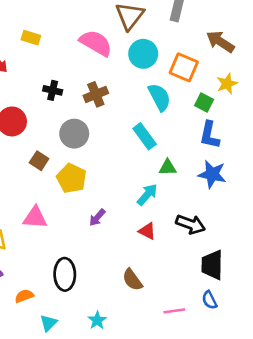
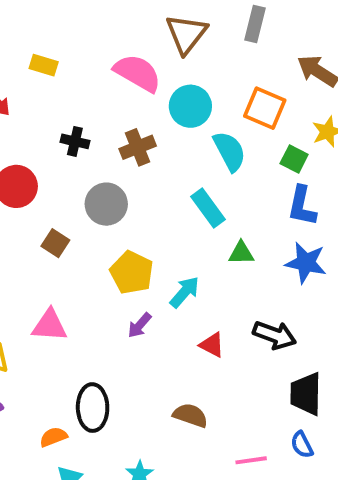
cyan circle: (143, 54) -> (190, 106), moved
yellow pentagon: (71, 178) -> (132, 273), moved
cyan arrow: (147, 195) -> (185, 292), moved
brown semicircle: (132, 280) -> (190, 415), turned 145
orange semicircle: (24, 296) -> (53, 437), moved

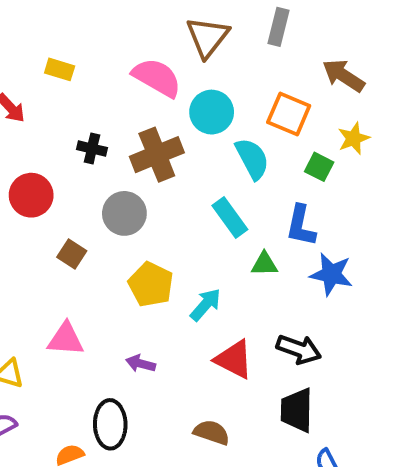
brown cross: (138, 147) -> (157, 155), size x1.4
blue L-shape: (302, 206) -> (301, 226), moved
purple arrow: (140, 325) -> (141, 363), moved, turned 64
red triangle: (212, 345) -> (234, 359), size x1.5
black trapezoid: (306, 394) -> (297, 410), moved

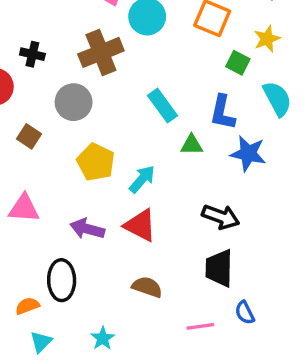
black cross: (92, 149) -> (32, 54), moved
cyan semicircle: (252, 159) -> (277, 99), moved
red triangle: (234, 359) -> (140, 225), moved
purple arrow: (141, 363) -> (87, 229), size x1.4

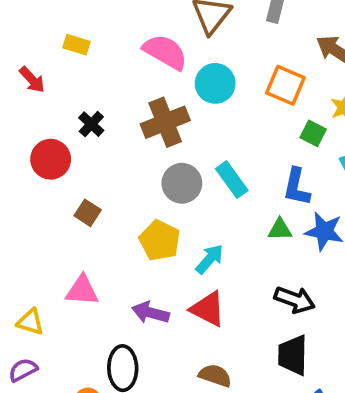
black cross: (32, 54) -> (91, 124), turned 30
gray circle: (74, 102) -> (182, 183), moved
green triangle: (192, 145) -> (280, 229), moved

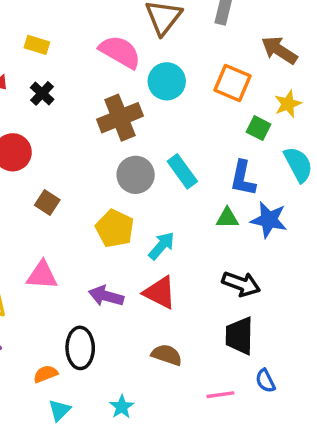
black cross: (91, 124) -> (42, 93), moved

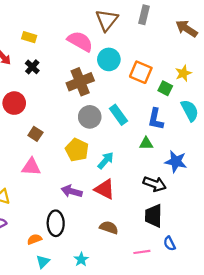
brown arrow: (279, 50) -> (187, 29), moved
orange square: (233, 83) -> (141, 72), moved
blue star: (269, 220) -> (176, 162), moved
pink triangle: (42, 275) -> (31, 167), moved

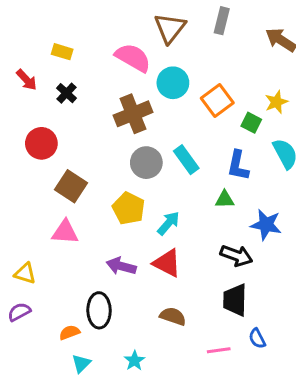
orange square: (141, 72) -> (217, 100), turned 30
brown square: (35, 134) -> (71, 186), size x1.5

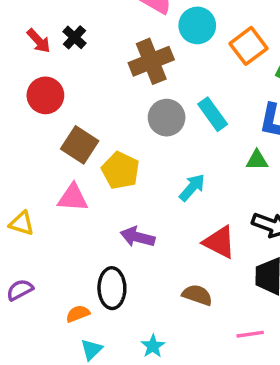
red arrow: (27, 80) -> (39, 41), moved
yellow pentagon: (129, 208) -> (120, 170), moved
red triangle: (167, 263) -> (219, 242), moved
yellow triangle: (25, 273) -> (22, 223), moved

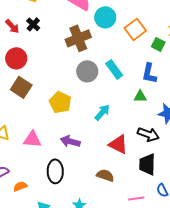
brown square: (80, 145) -> (21, 87), moved
pink triangle: (73, 198) -> (32, 139), moved
orange semicircle: (78, 314) -> (20, 186), moved

